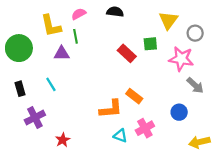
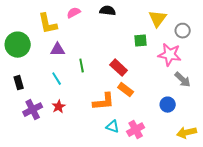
green line: (75, 36) -> (82, 66), moved
red rectangle: (127, 53) -> (119, 68), moved
cyan line: (51, 84) -> (57, 79), moved
pink cross: (145, 128) -> (136, 130), moved
red star: (63, 140) -> (59, 107), moved

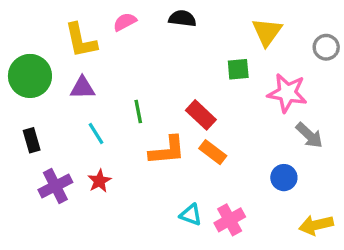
gray circle: (183, 31) -> (326, 47), moved
purple triangle: (58, 50) -> (82, 88), moved
orange L-shape: (104, 102) -> (167, 150), moved

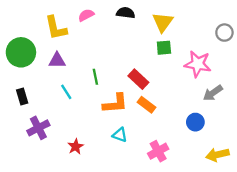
yellow triangle: (267, 32) -> (163, 22), moved
gray arrow: (309, 135) -> (213, 93), turned 102
red star: (99, 181) -> (76, 147), moved
cyan triangle: (191, 215) -> (120, 135), moved

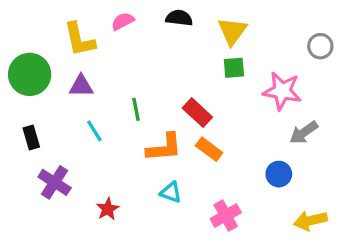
purple cross: (38, 128) -> (55, 182), turned -30

